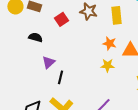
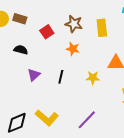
orange star: (109, 43) -> (73, 49), moved
black line: (60, 77) -> (61, 77), moved

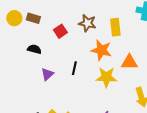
orange star: (73, 49) -> (101, 50), moved, size x1.5
black line: (61, 77) -> (74, 68), moved
yellow star: (93, 78) -> (106, 77), size x1.5

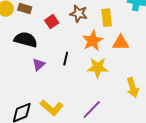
black semicircle: (34, 49) -> (26, 40), size x1.6
orange star: (101, 50) -> (93, 41), turned 30
orange triangle: (129, 62) -> (121, 43), moved

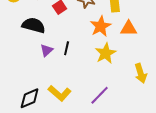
black line: (66, 59) -> (67, 48), moved
yellow star: (98, 68) -> (106, 53), turned -30

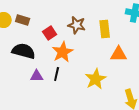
orange star: (101, 26) -> (63, 52), moved
purple triangle: (47, 50) -> (37, 76), turned 40

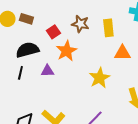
black semicircle: (24, 51) -> (27, 50), turned -30
black line: (57, 74) -> (20, 73), moved
purple triangle: (37, 76) -> (47, 71), moved

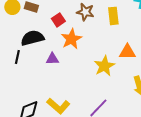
orange triangle: (122, 53) -> (127, 52), moved
black line: (20, 73) -> (17, 57), moved

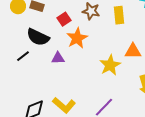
black semicircle: (32, 38) -> (38, 37), turned -140
black line: (17, 57) -> (23, 56), turned 40

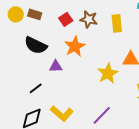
red square: (64, 19) -> (66, 19), moved
black line: (23, 56) -> (36, 88), moved

